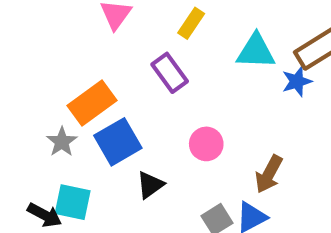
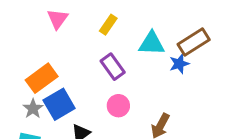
purple rectangle: (170, 73) -> (113, 67), moved
gray star: (62, 142) -> (33, 109), moved

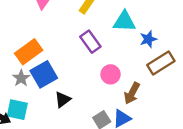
brown rectangle: (194, 42) -> (161, 63), moved
pink circle: (118, 106) -> (111, 74), moved

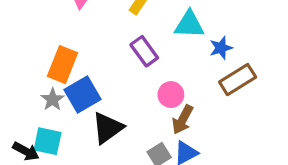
orange rectangle: (29, 52) -> (63, 65), turned -32
brown arrow: (132, 93) -> (183, 120), moved
black triangle: (63, 100) -> (108, 128), size x1.5

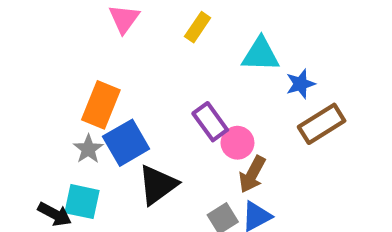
purple rectangle: (144, 51) -> (210, 122), moved

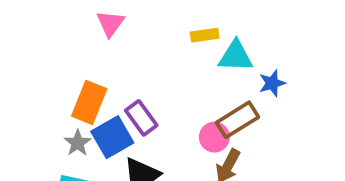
yellow rectangle: (198, 27) -> (205, 35), moved, turned 48
purple rectangle: (210, 122) -> (141, 118), moved
brown rectangle: (322, 124) -> (237, 120), moved

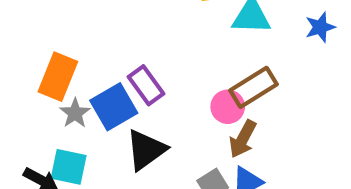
blue star: (272, 83) -> (320, 27), moved
orange rectangle: (89, 102) -> (58, 77), moved

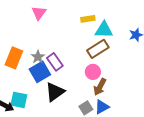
brown rectangle: (253, 87) -> (98, 49), moved
gray star: (75, 113) -> (38, 57), moved

